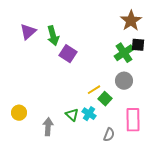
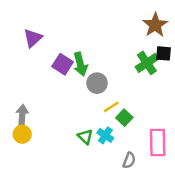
green arrow: (53, 36) -> (80, 64), moved
purple square: (68, 54) -> (63, 64), moved
gray circle: (124, 81) -> (97, 83), moved
gray arrow: (48, 127) -> (22, 115), moved

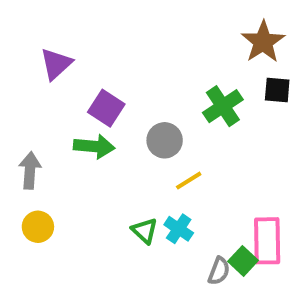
green cross: (147, 63) -> (223, 106), moved
green arrow: (80, 64) -> (94, 146), moved, turned -70
gray arrow: (22, 115) -> (30, 170), moved
green square: (124, 118) -> (243, 261), moved

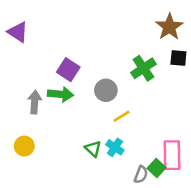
purple triangle: (56, 64) -> (18, 32), moved, turned -45
gray arrow: (30, 170) -> (35, 102), moved

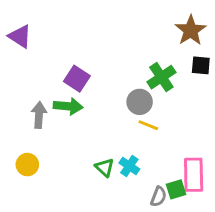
gray circle: (106, 90) -> (140, 102), moved
yellow line: (121, 116) -> (148, 125), moved, turned 54
green square: (156, 168) -> (176, 189), turned 30

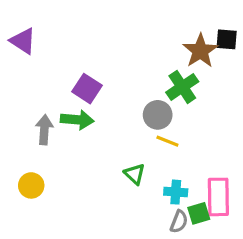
brown star: (191, 30) -> (200, 51), moved
black square: (201, 65) -> (227, 39), moved
cyan cross: (129, 166) -> (176, 192), moved, turned -30
green triangle: (105, 167) -> (135, 174), moved

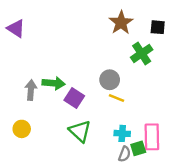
brown star: (200, 51) -> (121, 23), moved
green cross: (182, 87) -> (142, 53), moved
purple square: (87, 89) -> (74, 98), moved
green triangle: (135, 174) -> (80, 131), moved, size x1.5

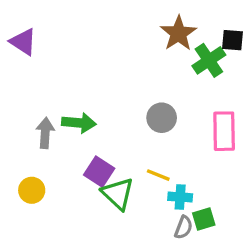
green cross: (142, 53) -> (209, 60), moved
purple square: (74, 98) -> (99, 172), moved
yellow line: (116, 98) -> (158, 175), moved
pink rectangle: (152, 137) -> (224, 131), moved

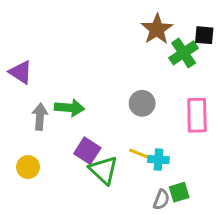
purple triangle: (23, 42) -> (21, 72), moved
cyan cross: (180, 197) -> (158, 160), moved

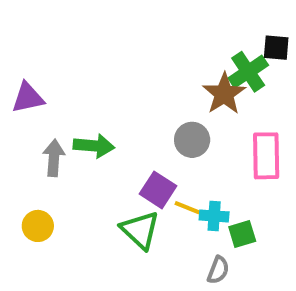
brown star: (157, 29) -> (224, 94), moved
purple triangle: (21, 72) -> (28, 98), turned -45
purple square: (87, 151) -> (158, 190), moved
green square: (179, 192) -> (242, 234), moved

